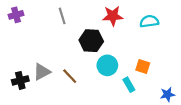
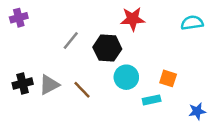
gray line: (62, 16) -> (71, 40), moved, turned 56
cyan semicircle: (149, 21) -> (192, 23), moved
black cross: (20, 80) -> (23, 83), moved
cyan rectangle: (129, 85) -> (152, 100), turned -72

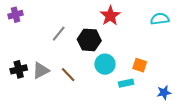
red star: (133, 19) -> (110, 16), turned -30

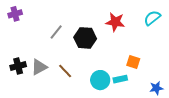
red star: (110, 16) -> (115, 22), moved, turned -30
cyan semicircle: (160, 19) -> (152, 18), turned -30
cyan circle: (105, 64) -> (100, 80), moved

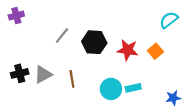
red star: (115, 22) -> (128, 50), moved
orange square: (133, 62) -> (155, 51), moved, turned 32
brown line: (65, 71) -> (72, 79), turned 35

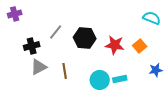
cyan semicircle: (169, 20) -> (152, 18), turned 60
black cross: (20, 73) -> (32, 46), moved
blue star: (173, 98) -> (156, 70), moved

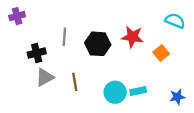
gray line: (56, 32) -> (64, 37), turned -35
red star: (115, 45) -> (132, 37), moved
blue star: (156, 70) -> (177, 97), moved

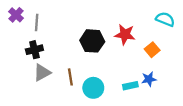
purple cross: (17, 16) -> (16, 15), turned -32
gray line: (64, 37) -> (37, 22), moved
cyan circle: (115, 92) -> (93, 88), moved
blue star: (177, 97) -> (149, 79), moved

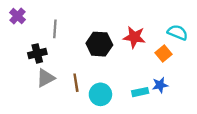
cyan semicircle: (165, 19) -> (178, 32), moved
gray line: (37, 22) -> (55, 29), moved

